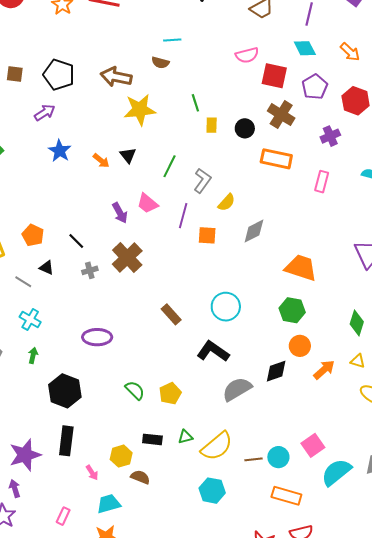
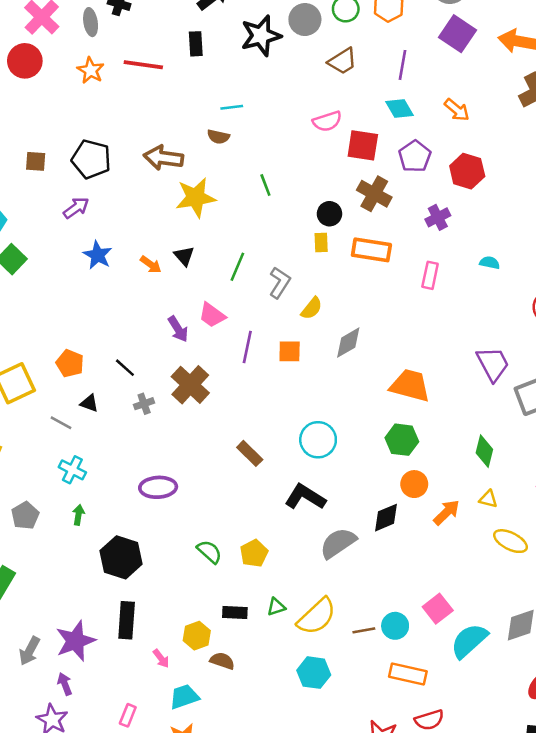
yellow rectangle: (212, 125) -> (321, 243), moved
purple line: (183, 216) -> (247, 347), moved

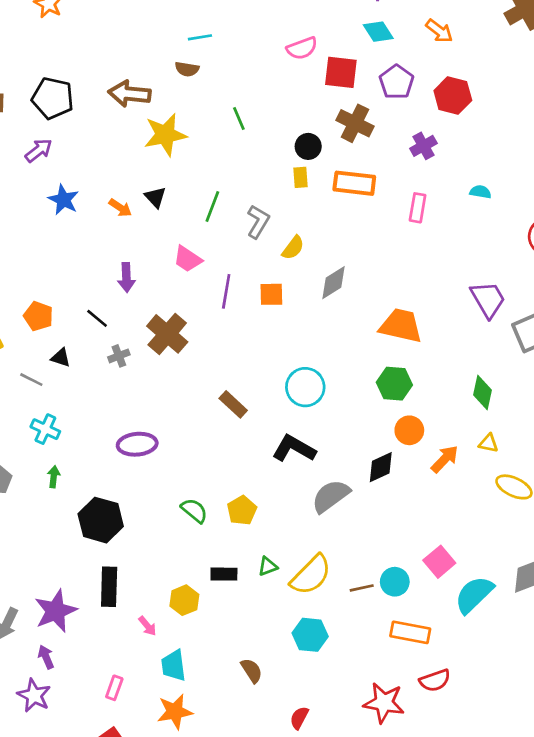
purple arrow: (178, 329) -> (126, 277), moved, turned 32
brown semicircle: (222, 661) -> (252, 670), moved, turned 40
cyan trapezoid: (184, 697) -> (174, 666), turned -76

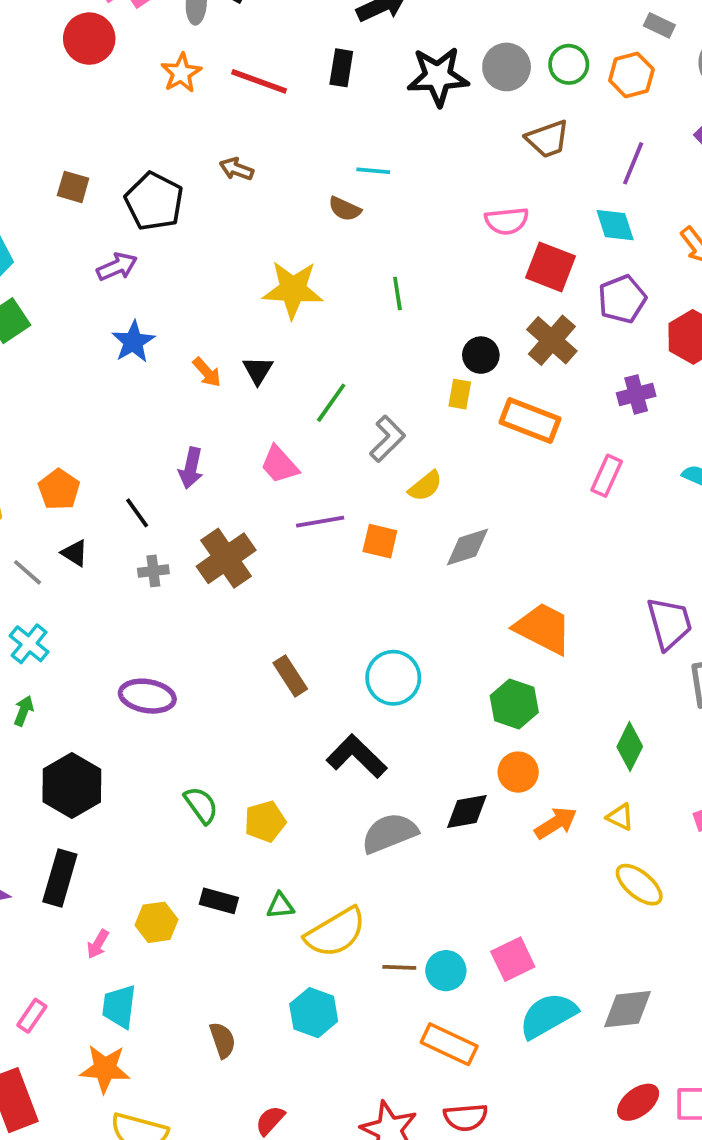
brown arrow: (129, 94) -> (236, 169), moved, size x0.6
purple line: (226, 291) -> (320, 522), turned 56
pink arrow: (147, 626) -> (98, 944), turned 55

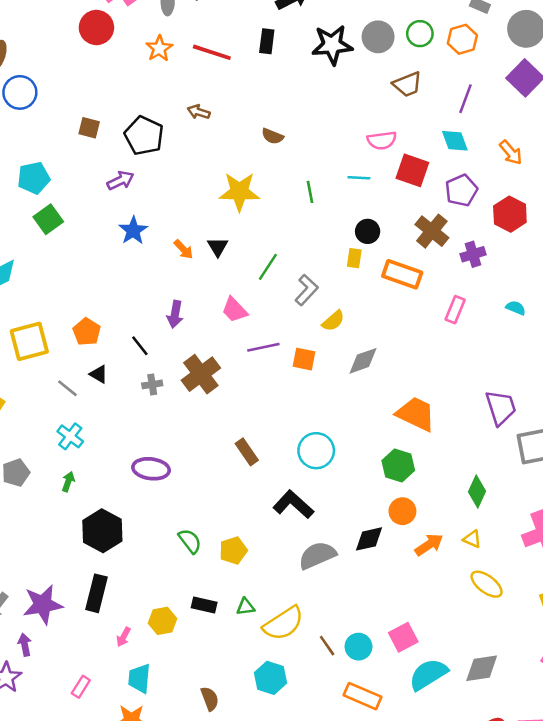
cyan line: (373, 171) -> (359, 178), moved
brown cross: (552, 340) -> (432, 231), moved
brown line: (399, 967) -> (327, 646), turned 55

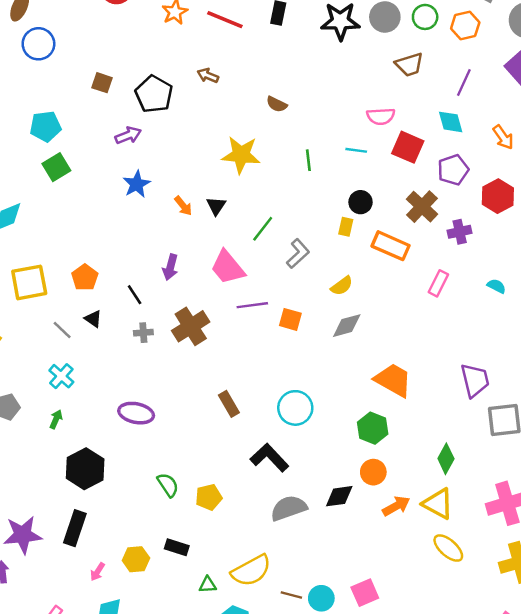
pink trapezoid: (235, 310) -> (228, 267), size x1.4
yellow semicircle: (333, 321) -> (342, 286), moved
yellow triangle: (472, 539) -> (438, 504), size x1.8
green triangle: (245, 607) -> (208, 585), moved
brown line: (327, 646) -> (291, 595), turned -45

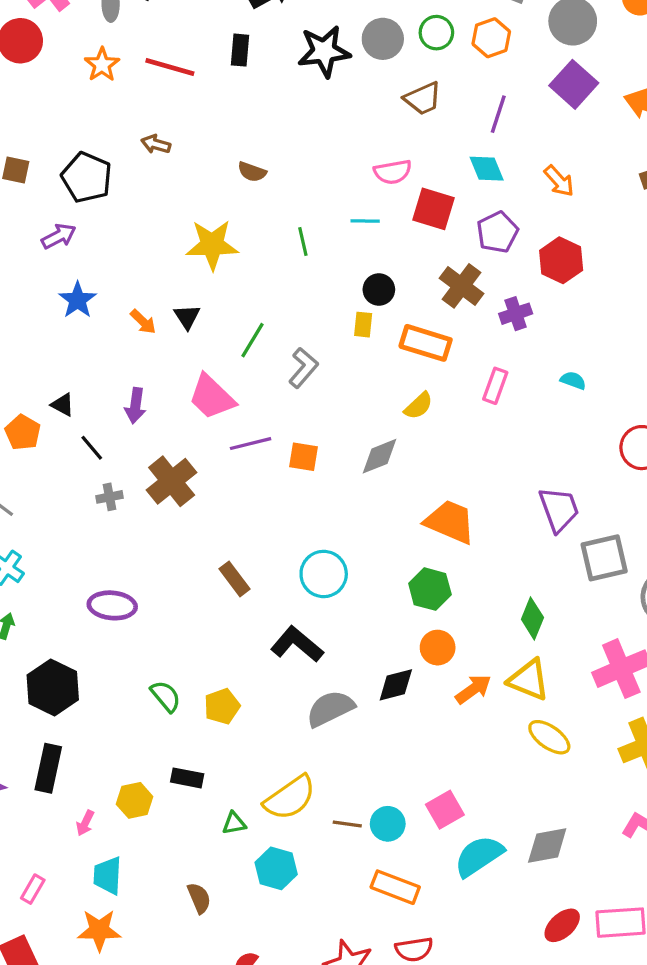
yellow semicircle: (342, 286) -> (419, 406), moved
black triangle: (93, 319) -> (63, 405), moved

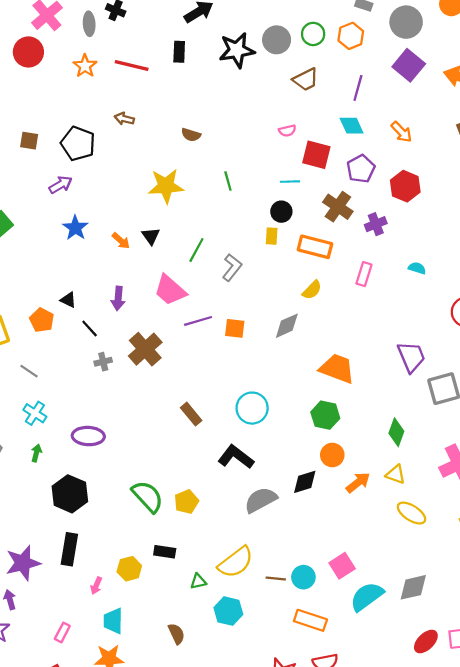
pink semicircle: (393, 172) -> (287, 131), size x0.7
cyan line: (365, 221) -> (290, 182), moved
purple ellipse: (112, 605) -> (88, 436), moved
yellow triangle: (529, 680) -> (396, 474), size x0.7
green semicircle: (166, 696) -> (148, 497), size x1.5

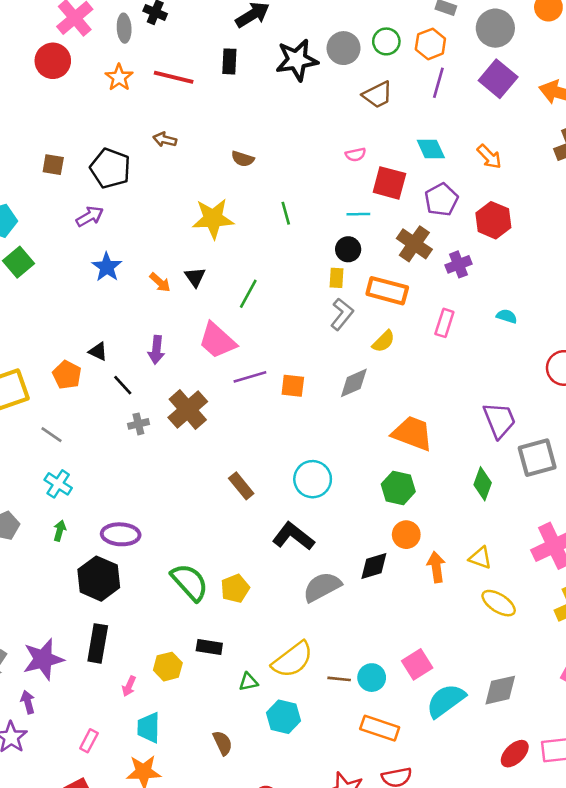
purple line: (358, 88) -> (438, 83), moved
gray L-shape: (232, 267) -> (342, 314), moved
green diamond: (396, 432) -> (483, 484), moved
purple ellipse: (88, 436) -> (121, 534), moved
orange arrow: (358, 482) -> (436, 567), turned -60

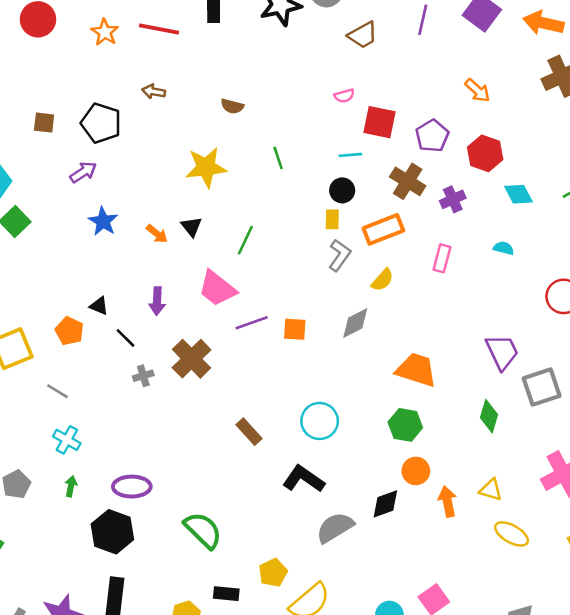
cyan diamond: (431, 149) -> (519, 194), moved
orange rectangle: (387, 291) -> (383, 229), turned -33
yellow pentagon: (235, 588) -> (273, 573), moved

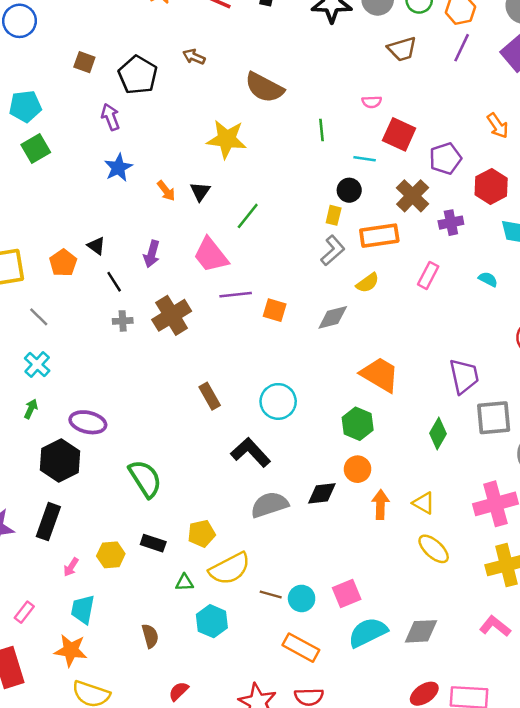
brown semicircle: (232, 106) -> (264, 88), size x1.8
green line: (278, 158) -> (322, 130), moved
purple arrow: (83, 172) -> (110, 117), turned -90

